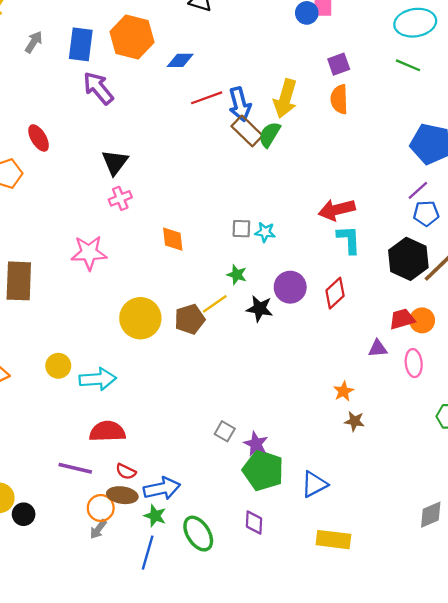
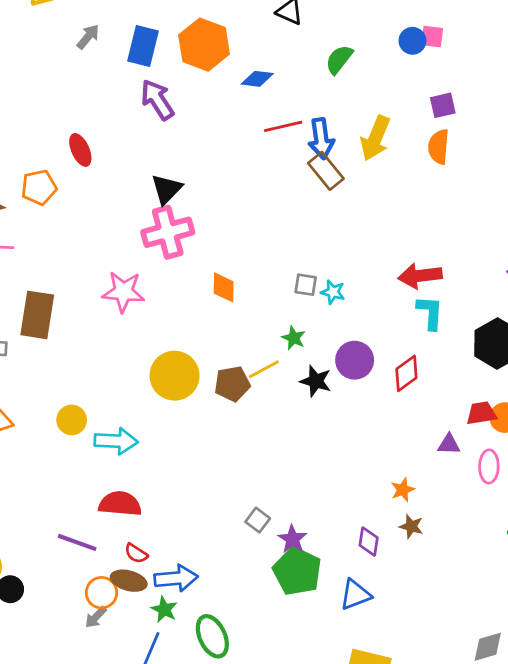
green semicircle: (270, 134) -> (339, 59), moved
pink cross: (120, 198) -> (168, 232), size x1.8
purple diamond: (254, 523) -> (369, 542), moved

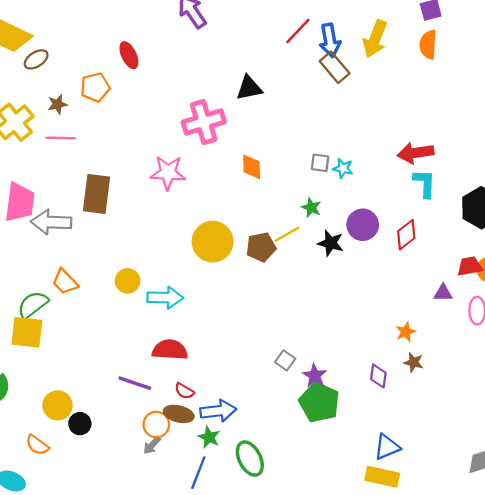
red line: (283, 126) -> (298, 31), turned -32
black triangle: (166, 189) -> (249, 88), moved, turned 36
blue triangle: (355, 595) -> (387, 447), moved

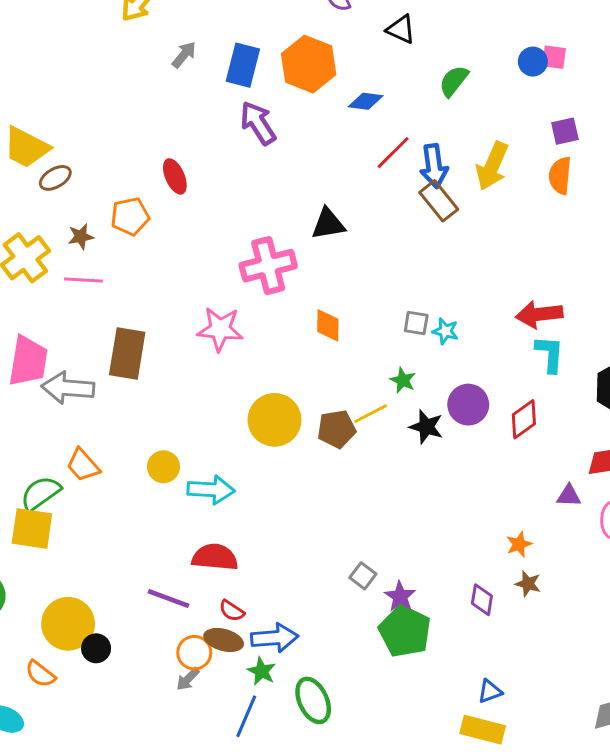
yellow circle: (57, 405) -> (68, 624), size x1.4
blue triangle: (387, 447) -> (490, 691), size x0.7

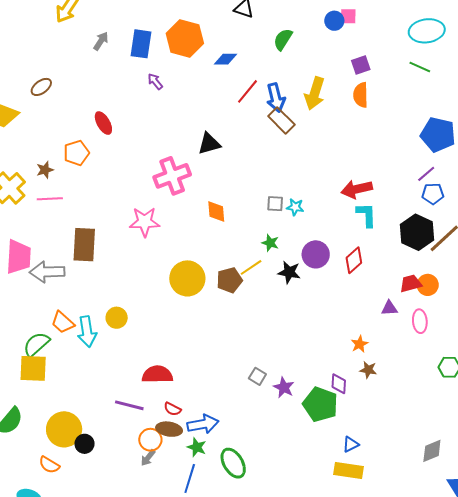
purple arrow: (258, 123) -> (155, 81), size x0.6
brown ellipse: (55, 178) -> (41, 87), moved
cyan arrow: (211, 490) -> (87, 332), moved, turned 84
green pentagon: (405, 631) -> (320, 404), moved

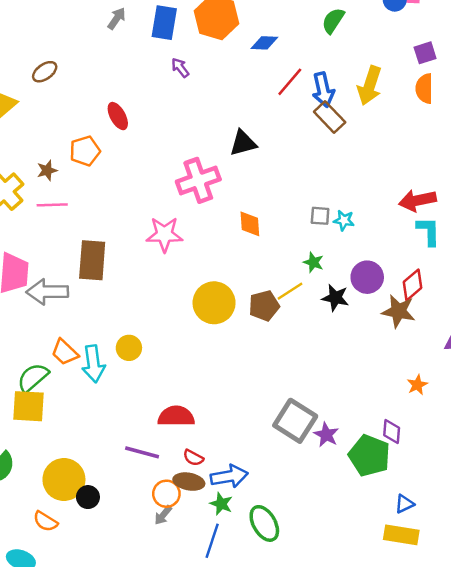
brown star: (368, 370) -> (399, 311), moved, size x1.6
gray square: (257, 376) -> (295, 421), size x2.0

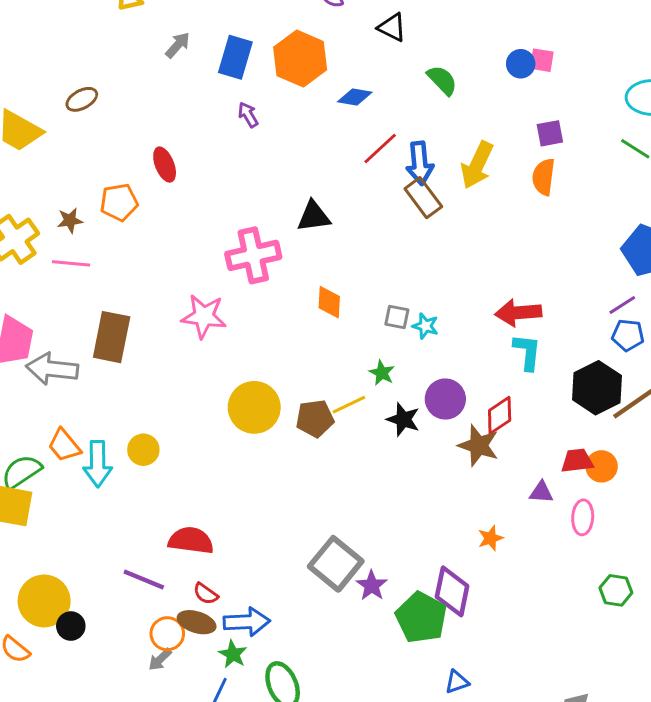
green semicircle: (333, 21) -> (442, 80), turned 96
orange diamond: (250, 224) -> (329, 302), moved
purple diamond: (392, 431) -> (452, 591), size x1.6

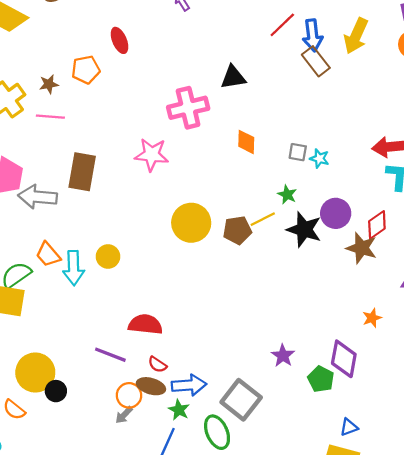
black star: (403, 419) -> (304, 229), size x1.4
gray square: (336, 564) -> (241, 400), moved
green pentagon: (421, 618) -> (321, 379), size x0.7

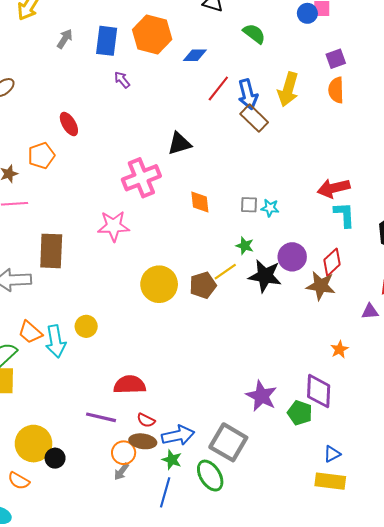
purple star: (283, 356) -> (261, 396), size x1.4

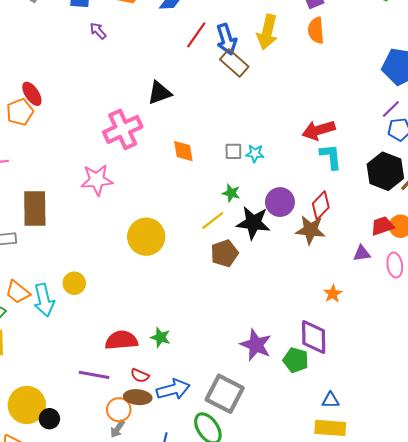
red ellipse: (69, 124) -> (32, 94), moved
brown pentagon: (203, 285) -> (224, 253), moved
blue triangle: (332, 454) -> (331, 400), turned 30
green star: (172, 460) -> (160, 337), moved

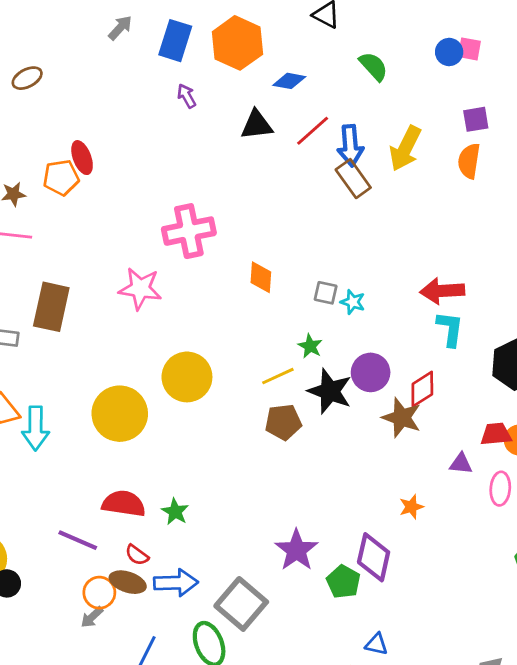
black triangle: (159, 93) -> (257, 125), moved
yellow circle: (74, 283) -> (120, 414), moved, size x1.8

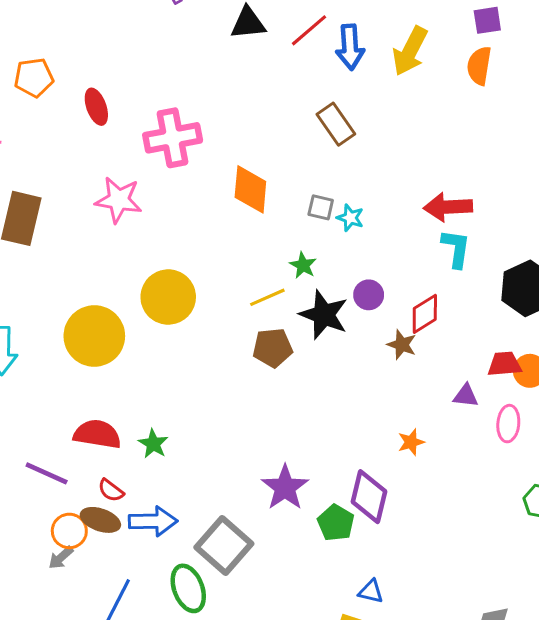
red ellipse: (82, 158) -> (96, 107), moved
brown rectangle: (353, 179) -> (336, 124), moved
orange diamond: (261, 277) -> (250, 189), size x1.4
purple circle: (371, 372) -> (369, 295), size x0.7
brown star: (402, 418) -> (402, 345), size x0.7

